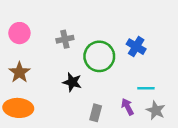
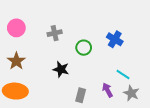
green circle: (99, 56) -> (84, 48), size x0.6
cyan line: (146, 88) -> (123, 74), turned 32

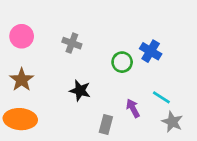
gray cross: (55, 33) -> (72, 43), turned 32
green circle: (84, 48) -> (122, 62), moved
purple arrow: (107, 90) -> (133, 108), moved

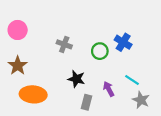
gray cross: (72, 43) -> (64, 44), moved
black star: (80, 91) -> (76, 79), moved
orange ellipse: (20, 119) -> (33, 94), moved

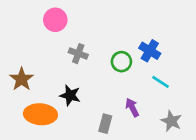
pink circle: (18, 30) -> (55, 20), moved
black star: (76, 79) -> (70, 95), moved
cyan line: (132, 80) -> (161, 82), moved

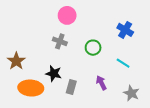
pink circle: (55, 20) -> (67, 15), moved
blue cross: (150, 51) -> (125, 30), moved
gray rectangle: (105, 124) -> (71, 87), moved

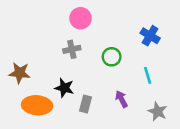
gray cross: (60, 41) -> (72, 49), turned -32
brown star: (16, 61) -> (20, 73), turned -30
cyan line: (123, 63) -> (148, 75), turned 40

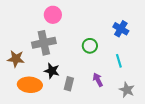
pink circle: (81, 18) -> (53, 15), moved
gray cross: (72, 49) -> (44, 43), moved, size x1.6

